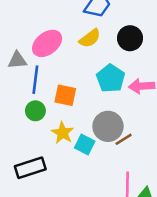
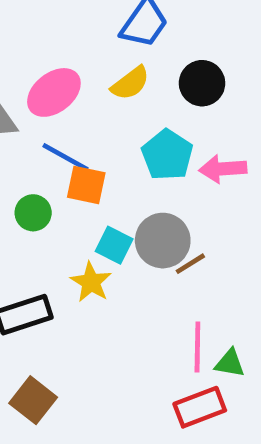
blue line: (35, 80) -> (66, 157), moved, turned -68
yellow star: (63, 133) -> (91, 282), moved
cyan square: (85, 144) -> (114, 245), moved

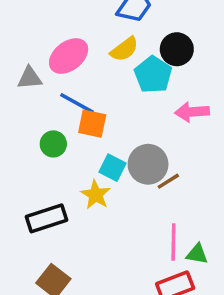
cyan pentagon: (167, 155) -> (153, 75), moved

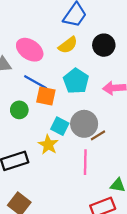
pink ellipse: (69, 56) -> (30, 50), turned 72
cyan pentagon: (153, 75) -> (76, 81), moved
pink line: (173, 242) -> (85, 162), moved

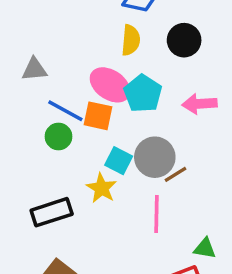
yellow semicircle: (68, 45) -> (131, 40), turned -48
pink ellipse: (30, 50) -> (110, 85), moved
blue line: (35, 82) -> (65, 111), moved

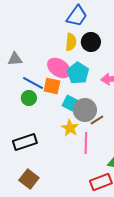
black circle: (184, 40) -> (91, 42), moved
cyan square: (119, 161) -> (70, 103), moved
yellow star: (101, 188) -> (70, 128), moved

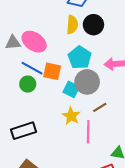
pink ellipse: (59, 68) -> (34, 42), moved
gray circle: (85, 110) -> (87, 82), moved

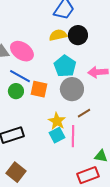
yellow semicircle: (72, 25) -> (58, 35), turned -108
orange square: (52, 71) -> (39, 89), moved
cyan square: (71, 89) -> (57, 135), moved, turned 35

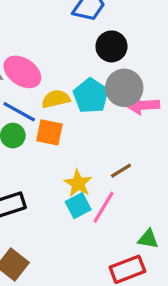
yellow semicircle: (58, 35) -> (56, 99), moved
gray circle: (72, 89) -> (124, 88), moved
pink line: (73, 136) -> (104, 207), turned 30

